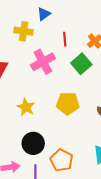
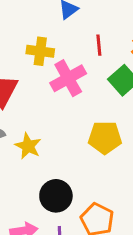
yellow cross: (24, 31) -> (40, 51), moved
yellow star: (26, 107) -> (28, 146), moved

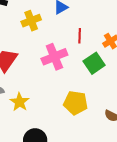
yellow cross: (40, 51) -> (31, 21), moved, turned -36

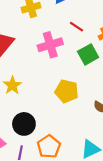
red line: (80, 36) -> (77, 27), turned -64

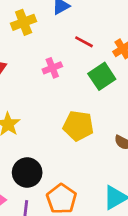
pink cross: (50, 45) -> (52, 68), size x0.6

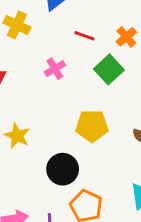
yellow cross: (24, 22) -> (17, 25), turned -35
black circle: (27, 173) -> (63, 169), moved

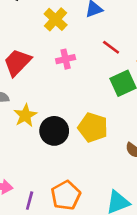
pink cross: (55, 69) -> (66, 59), moved
black circle: (63, 169) -> (54, 131), moved

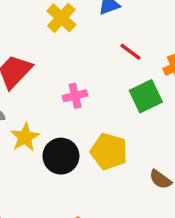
pink cross: (66, 59) -> (75, 96), moved

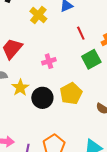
red line: (131, 52) -> (81, 33), turned 32
yellow pentagon: (109, 151) -> (71, 93), turned 30

